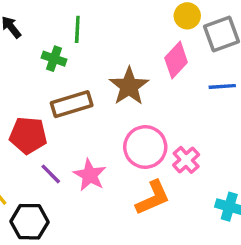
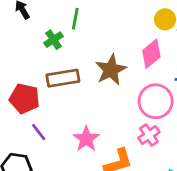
green cross: (54, 59) -> (53, 40), turned 30
pink circle: (145, 147) -> (156, 101), moved
pink star: (90, 175) -> (86, 139), moved

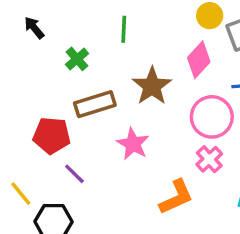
green line: (75, 19) -> (124, 29), moved
pink star: (86, 139) -> (133, 144), moved

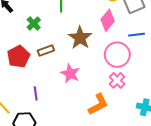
brown rectangle: (95, 104) -> (46, 50), size x0.7
red pentagon: (52, 135) -> (19, 57), moved, turned -30
purple line: (74, 174) -> (36, 93), turned 40

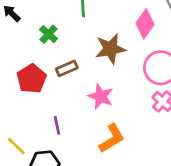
brown star: (80, 38) -> (110, 49), turned 30
orange L-shape: (98, 104) -> (112, 138), moved

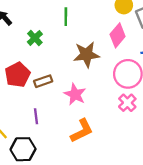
brown rectangle: (67, 68) -> (43, 81), moved

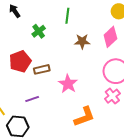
brown star: (86, 54) -> (82, 41), moved, size x0.7
purple line: (36, 116) -> (32, 99), turned 72
orange L-shape: (82, 131) -> (84, 117), moved

